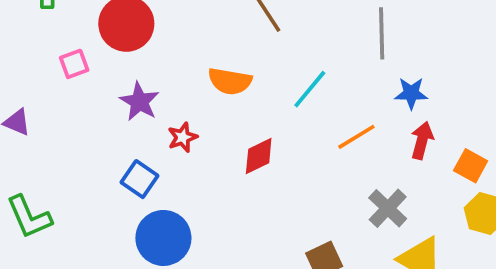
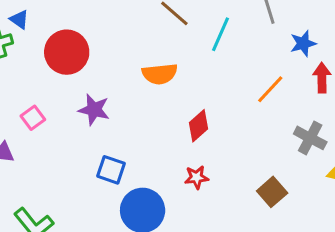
pink square: (74, 64) -> (33, 118), moved
cyan line: (310, 89) -> (220, 34), moved
red star: (183, 137) -> (196, 177), moved, turned 30

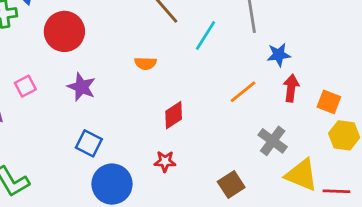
orange semicircle: (160, 74) -> (145, 63), size x0.7

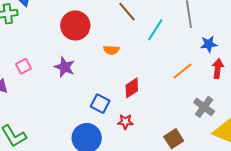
red circle: (64, 31) -> (75, 25), moved
blue square: (89, 143) -> (100, 104), moved

